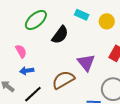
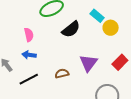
yellow circle: (107, 21) -> (111, 28), moved
brown semicircle: (63, 80) -> (62, 74), size x0.6

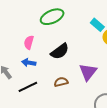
black semicircle: (71, 29) -> (60, 51), moved
pink semicircle: (29, 35) -> (29, 42), turned -152

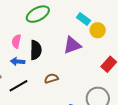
black semicircle: (60, 51) -> (36, 50), moved, turned -48
purple triangle: (88, 72) -> (72, 45), moved, turned 36

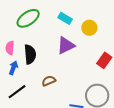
cyan rectangle: (84, 19) -> (65, 18), moved
blue arrow: (18, 62) -> (13, 68), turned 112

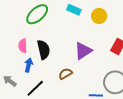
purple triangle: (66, 45) -> (83, 51), moved

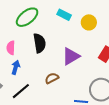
black semicircle: (44, 50) -> (40, 43), moved

